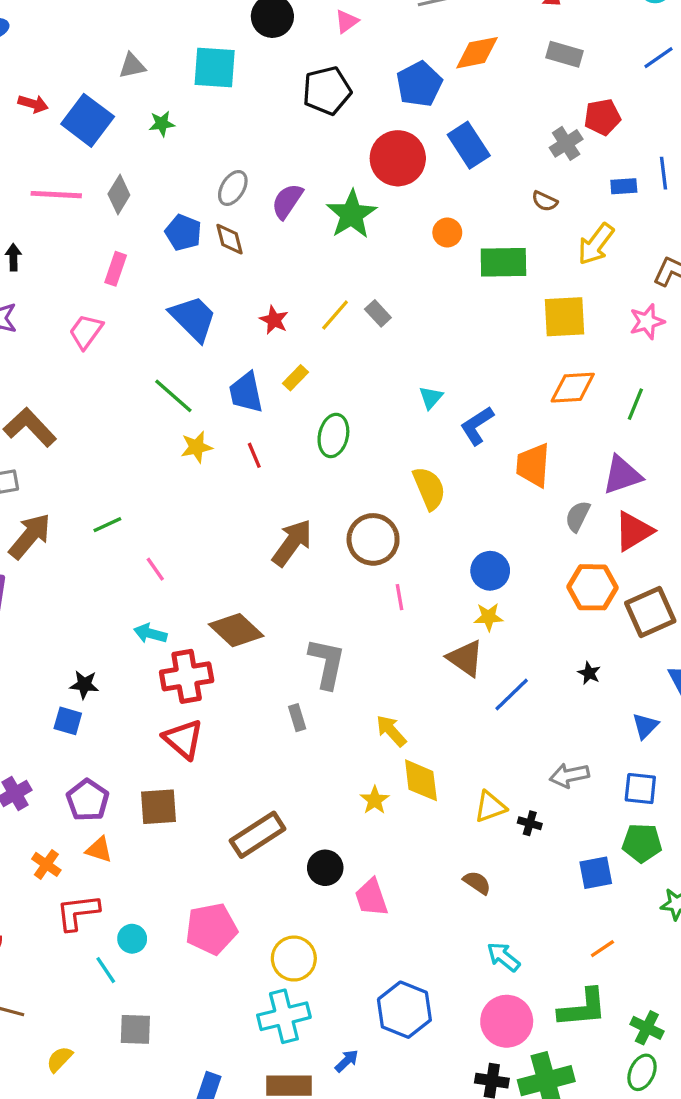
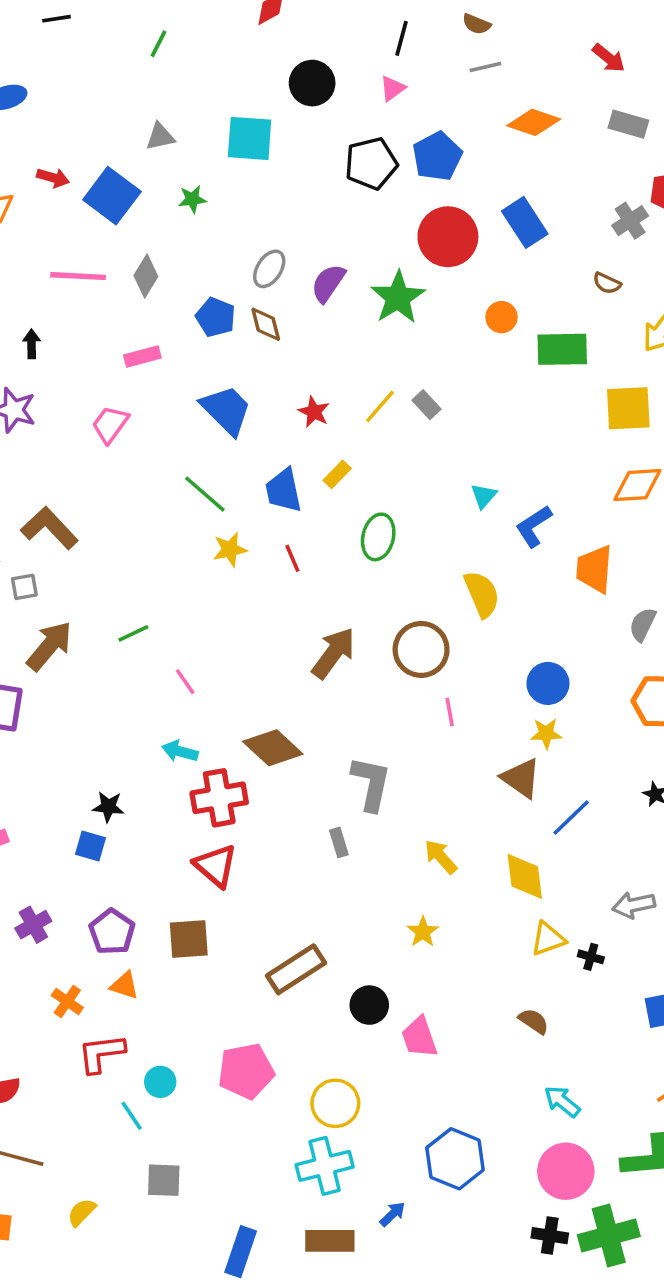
orange diamond: (477, 53) -> (534, 122), turned 30
blue pentagon: (419, 84) -> (437, 156), moved
pink rectangle: (116, 269) -> (142, 356), turned 56
yellow diamond: (421, 780) -> (525, 876), moved

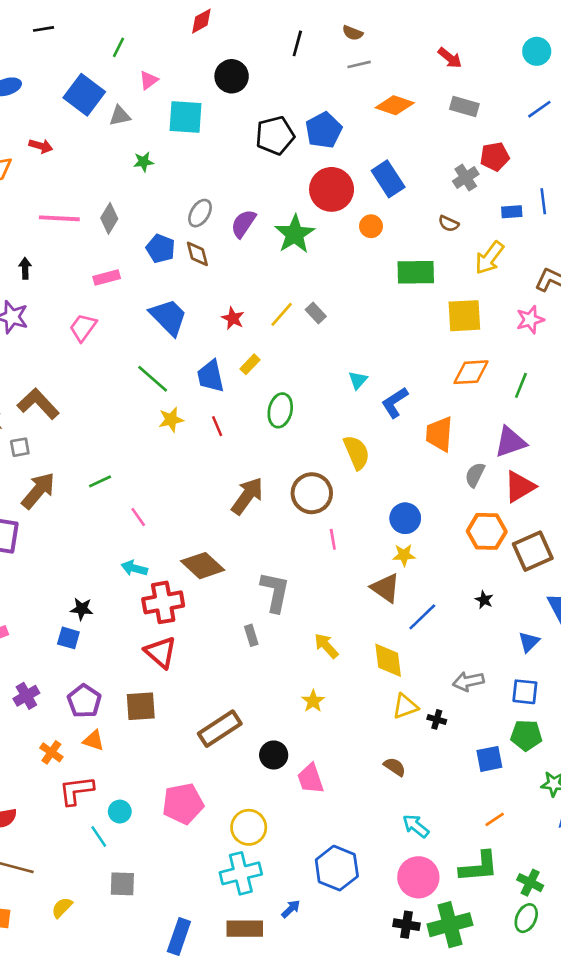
pink triangle: (393, 88) -> (149, 80), moved
blue square: (112, 196) -> (84, 95), moved
orange circle: (501, 317) -> (371, 226), moved

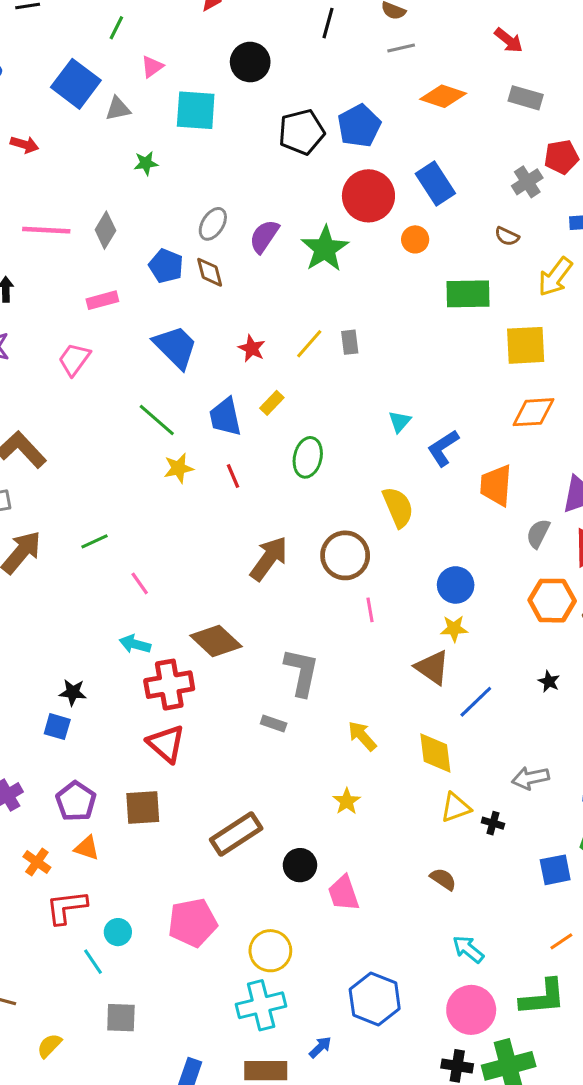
gray rectangle: (316, 313) -> (350, 342), turned 36
gray rectangle: (251, 635) -> (274, 723), turned -54

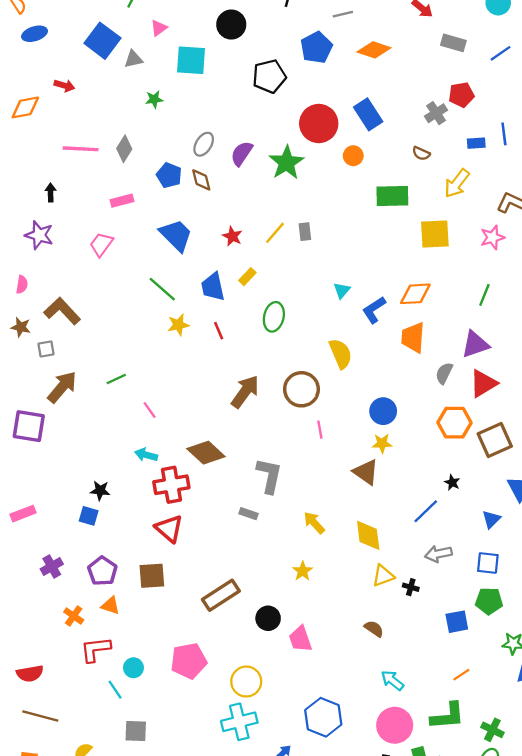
gray rectangle: (526, 98) -> (453, 43), moved
blue pentagon: (359, 126) -> (316, 48), moved
orange diamond: (533, 412) -> (415, 294), moved
blue line: (476, 702) -> (426, 511), moved

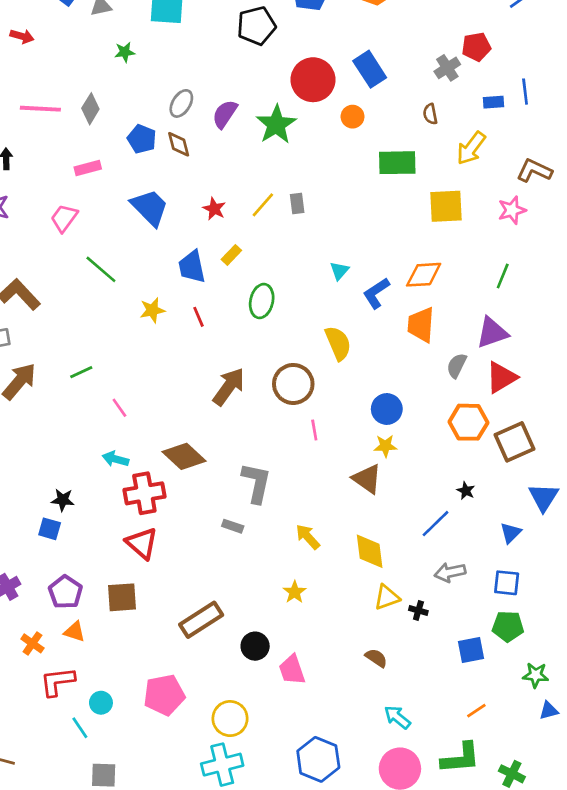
brown semicircle: (421, 153) -> (430, 114), turned 54
green line: (162, 289) -> (101, 269), moved

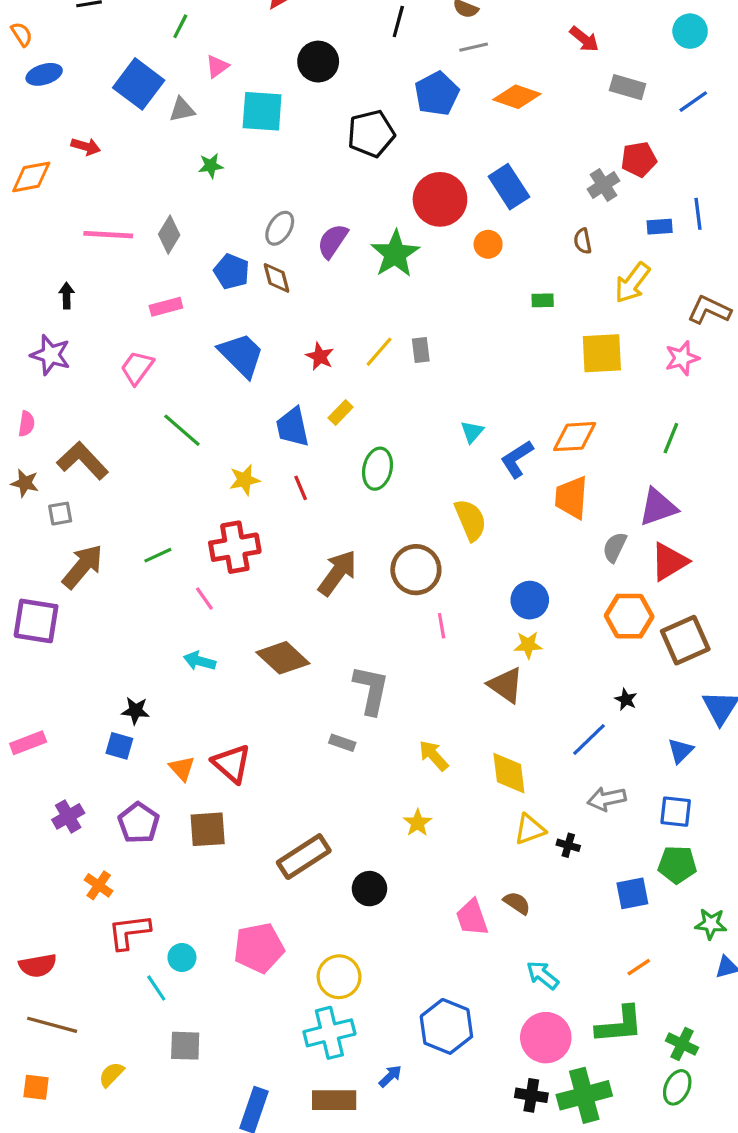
green rectangle: (397, 163) -> (543, 300), size x0.5
red cross: (144, 493) -> (235, 547), moved
orange triangle: (75, 632) -> (182, 768), moved, turned 30
pink trapezoid: (292, 670) -> (472, 917), moved

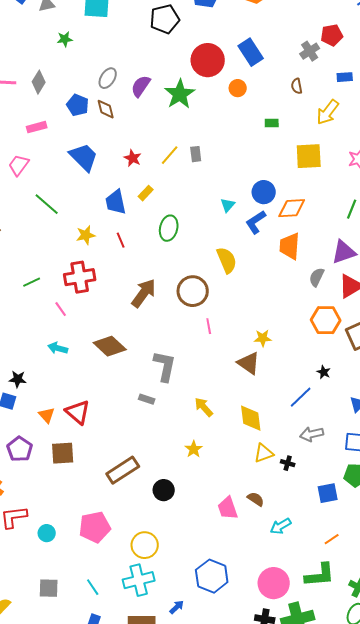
blue circle: (530, 600) -> (264, 192), moved
cyan arrow: (543, 975) -> (281, 526), moved, turned -70
cyan line: (156, 988) -> (93, 587), moved

